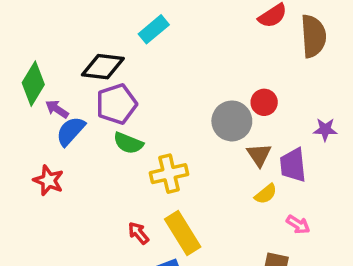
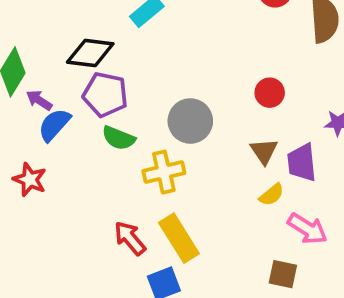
purple pentagon: (116, 104) -> (105, 95), turned 30
gray circle: (232, 121) -> (190, 121), moved
pink arrow: (298, 225) -> (307, 229), size x1.5
red arrow: (138, 233) -> (130, 238), size x1.4

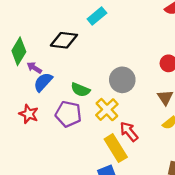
purple pentagon: (105, 95) -> (68, 114), moved
yellow cross: (164, 172) -> (107, 110), turned -30
red arrow: (130, 238) -> (129, 132), moved

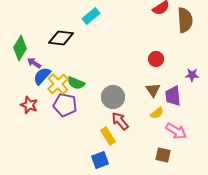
gray circle: (122, 80) -> (113, 97), moved
yellow cross: (107, 110) -> (58, 84), moved
yellow rectangle: (116, 148) -> (108, 136), size x0.7

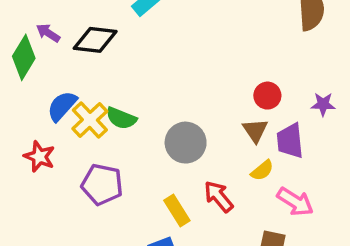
red circle: (156, 59) -> (267, 96), moved
purple arrow: (34, 63) -> (48, 33), moved
purple pentagon: (65, 105) -> (102, 184), moved
red arrow: (120, 121) -> (219, 197), moved

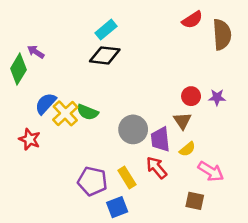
black diamond: (95, 40) -> (105, 55), moved
purple star: (323, 104) -> (217, 97), moved
purple trapezoid: (290, 141) -> (160, 139), moved
purple pentagon: (102, 184) -> (92, 181), moved

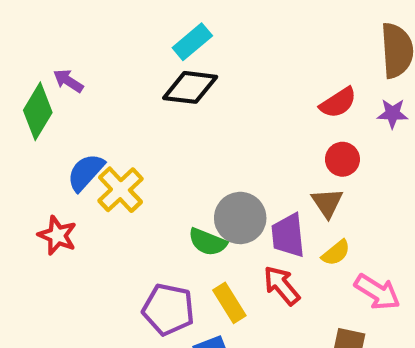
red semicircle: (192, 20) -> (338, 103), moved
purple star: (217, 97) -> (393, 114), moved
green semicircle: (88, 112) -> (208, 242), moved

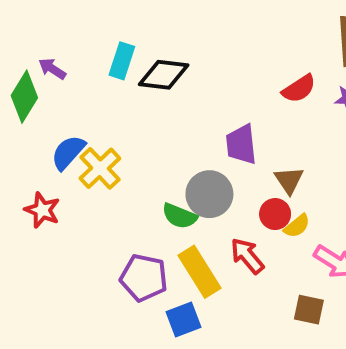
cyan rectangle: (192, 42) -> (122, 61), moved, turned -32
red circle: (342, 159) -> (275, 214), moved
purple trapezoid: (288, 235) -> (241, 144), moved
yellow rectangle: (229, 303) -> (199, 272), size x1.4

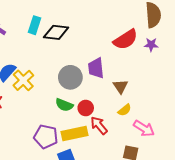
red semicircle: (299, 89) -> (126, 39), size x1.4
gray circle: (209, 194) -> (70, 77), moved
red circle: (275, 214) -> (86, 108), moved
yellow rectangle: (199, 272) -> (74, 134), turned -70

